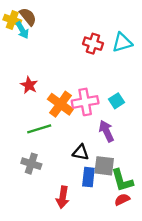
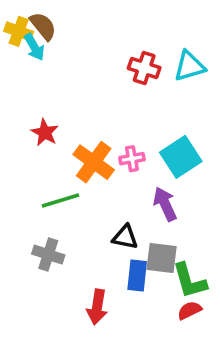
cyan square: (117, 101) -> (181, 157), size x1.6
pink cross: (85, 102) -> (132, 159), size x0.6

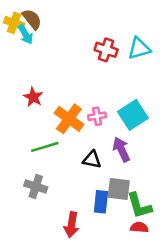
black triangle: (125, 237) -> (92, 160), moved
red semicircle: (189, 310) -> (139, 227), turned 30

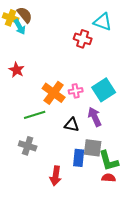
cyan triangle: (139, 49) -> (103, 22), moved, turned 36
red star: (33, 97) -> (17, 70), moved

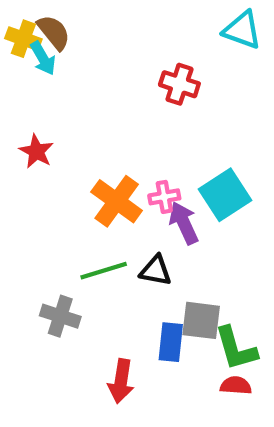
cyan triangle: (103, 22) -> (242, 30), moved
green line: (35, 115) -> (104, 271), moved
purple arrow: (95, 117) -> (184, 223), moved

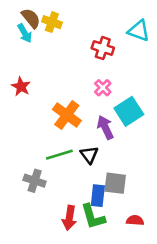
cyan triangle: (242, 30) -> (139, 31), moved
yellow cross: (23, 39) -> (52, 22), moved
pink cross: (164, 197) -> (103, 88), moved, turned -35
black triangle: (156, 271) -> (89, 155), turned 42
green L-shape: (236, 349) -> (93, 217), moved

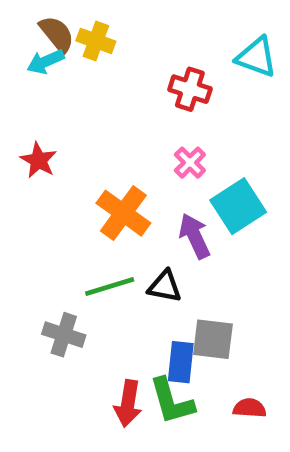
cyan arrow: (25, 33) -> (45, 62), turned 96
black triangle: (89, 155) -> (165, 286), turned -42

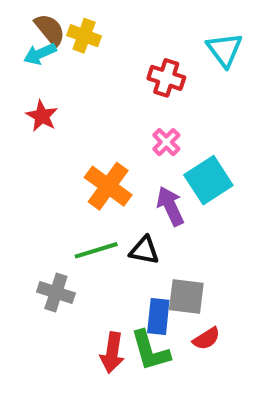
cyan triangle: (256, 57) -> (224, 50), turned 33
red star: (39, 160) -> (42, 116), moved
red semicircle: (250, 408) -> (206, 339), moved, turned 144

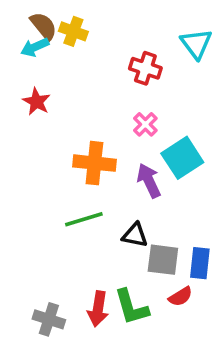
orange cross: (108, 186) -> (94, 163), turned -30
black triangle: (144, 250) -> (135, 235), moved
gray cross: (56, 292) -> (49, 319), moved
blue rectangle: (158, 317) -> (200, 263), moved

